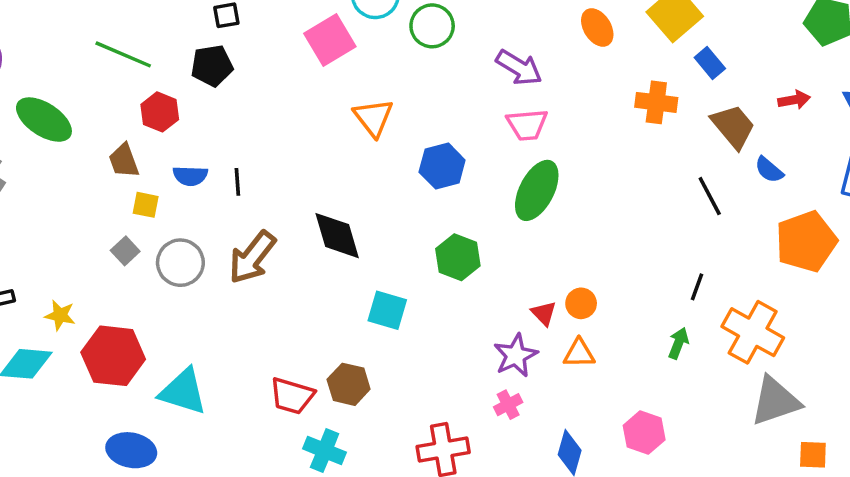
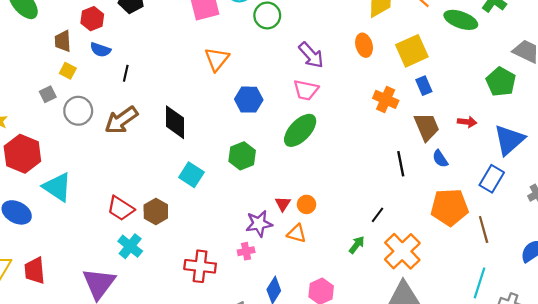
blue semicircle: (190, 176) -> (100, 50), moved

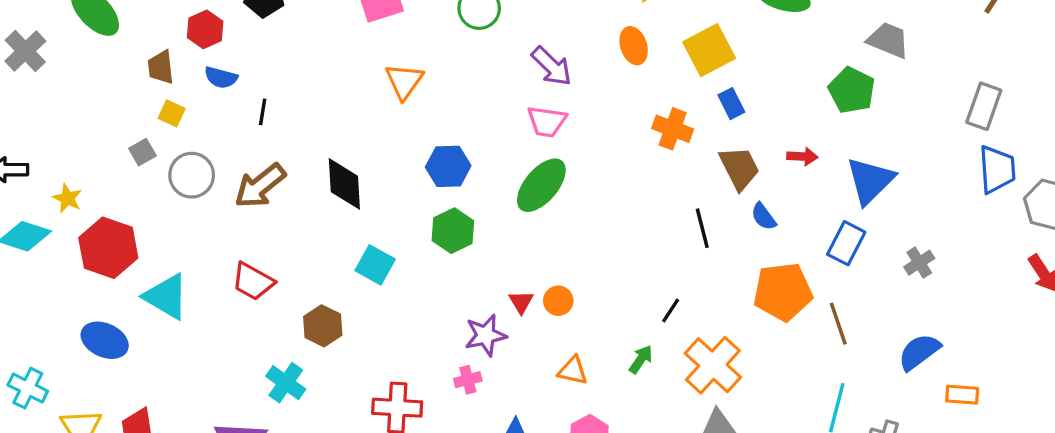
blue hexagon: (249, 100) -> (448, 166), moved
red trapezoid: (121, 208) -> (253, 281), moved
orange triangle: (297, 233) -> (573, 371), moved

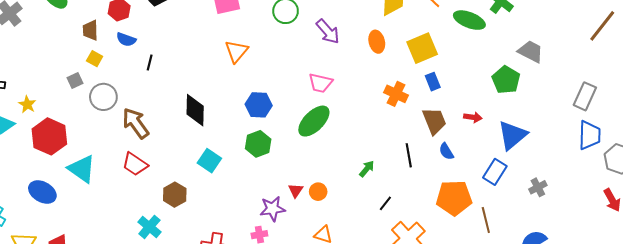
purple arrow: (552, 66) -> (328, 32), moved
brown arrow: (260, 186) -> (136, 123), moved, turned 88
green arrow: (641, 359) -> (367, 169), moved

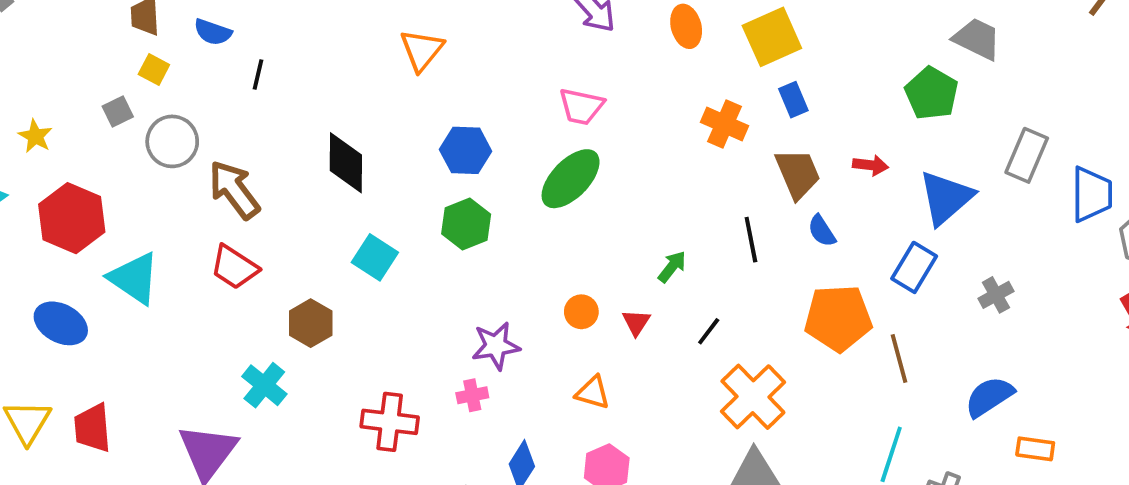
gray rectangle: (585, 96) -> (1027, 155), moved
yellow star: (27, 104) -> (35, 136), moved
red triangle: (296, 190) -> (636, 322), moved

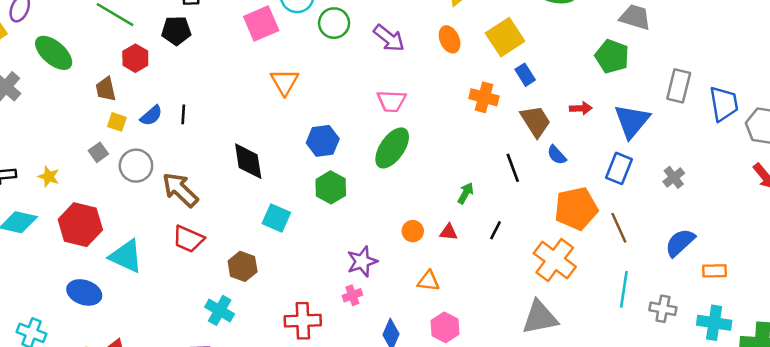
blue semicircle: (213, 32) -> (151, 116), moved, turned -50
red triangle: (636, 322) -> (449, 232), turned -48
orange cross: (753, 397) -> (555, 260), moved

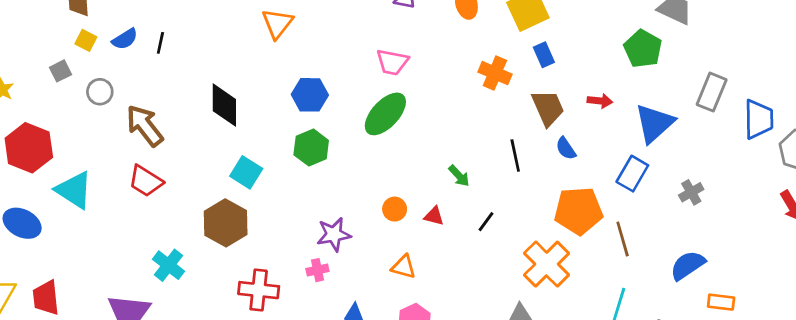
gray circle: (136, 166) -> (100, 92), size x0.7
green arrow: (466, 193) -> (459, 176), turned 100
brown hexagon: (243, 266) -> (226, 223), moved, size x1.4

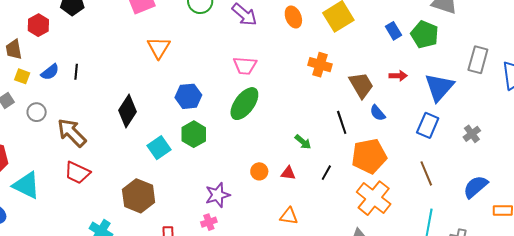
blue rectangle: (544, 55) -> (394, 31), moved
black diamond: (224, 105) -> (128, 111), turned 40
cyan square: (246, 172) -> (159, 148), moved, turned 30
orange pentagon: (579, 211) -> (369, 156), moved
orange triangle: (404, 267) -> (289, 216), moved

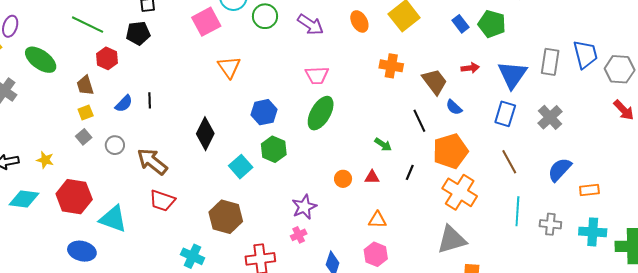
gray rectangle: (478, 60) -> (550, 62), moved
yellow square: (22, 76) -> (86, 113), moved, turned -35
gray cross: (472, 134) -> (550, 117), size x1.4

